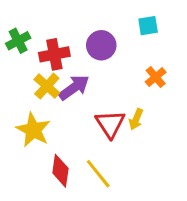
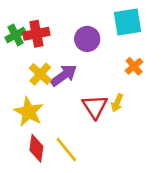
cyan square: (148, 26) -> (128, 22), size x1.6
red cross: (54, 54) -> (36, 34), moved
red diamond: (60, 171) -> (36, 148), moved
yellow line: (98, 174) -> (66, 150), moved

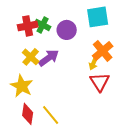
green cross: (16, 35) -> (43, 25), moved, turned -35
orange cross: (134, 66) -> (103, 51), size x1.5
yellow arrow: (117, 103) -> (94, 63), moved
red triangle: (95, 107) -> (100, 82), moved

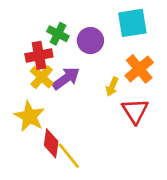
red cross: (28, 26) -> (39, 55), moved
yellow arrow: (94, 63) -> (112, 87), moved
red diamond: (28, 114) -> (51, 143), moved

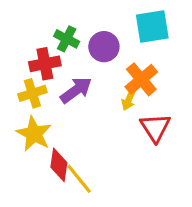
orange cross: (139, 69) -> (141, 79), moved
yellow cross: (42, 77) -> (32, 93), moved, turned 30

